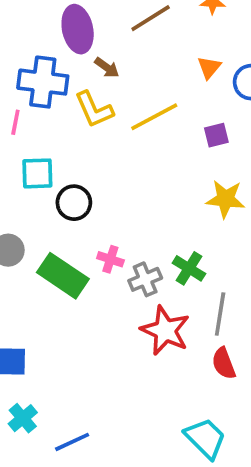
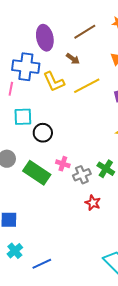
brown arrow: (107, 67) -> (73, 59), moved
red star: (165, 330) -> (93, 203), size x0.6

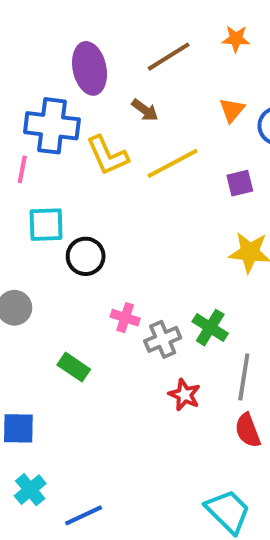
green rectangle: (37, 173) -> (74, 367), moved, size x0.6

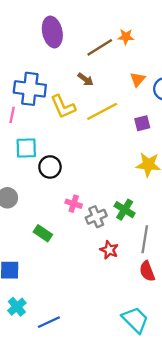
orange star: (236, 39) -> (126, 37), moved
purple ellipse: (90, 68) -> (52, 32), moved

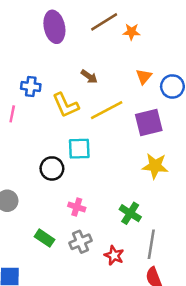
brown line: (100, 47) -> (104, 22), moved
blue cross: (30, 89) -> (31, 86), size x0.6
purple square: (142, 123) -> (149, 123), size x1.6
cyan square: (26, 148) -> (79, 149), moved
gray cross: (96, 217) -> (80, 242), moved

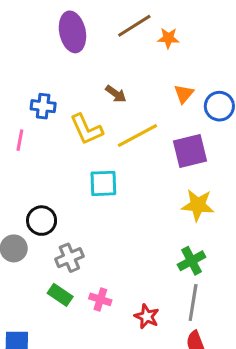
black circle: (52, 168) -> (42, 221), moved
pink cross: (77, 207) -> (100, 299), moved
green cross: (130, 213) -> (192, 261), moved, turned 30
gray cross: (80, 242) -> (69, 258), moved

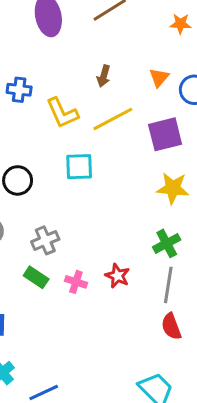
orange star: (168, 38) -> (180, 24), moved
brown arrow: (116, 94) -> (104, 76), moved, turned 70
black circle: (42, 221) -> (18, 180), moved
red star: (147, 316) -> (117, 276), moved

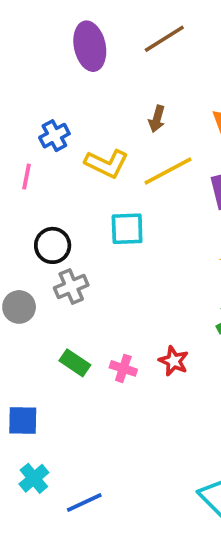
blue cross: (19, 90) -> (54, 136), turned -35
yellow L-shape: (62, 113) -> (107, 164), turned -40
gray cross: (45, 240) -> (71, 286), moved

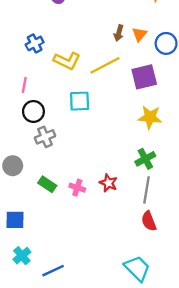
brown arrow: (157, 119) -> (119, 33), moved
pink line: (26, 177) -> (24, 85), moved
gray circle: (19, 307) -> (13, 166), moved

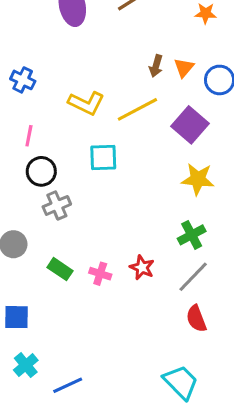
blue cross: (35, 43) -> (23, 80), moved, turned -36
purple square: (144, 77) -> (190, 125), turned -35
gray line: (146, 190) -> (193, 277), turned 35

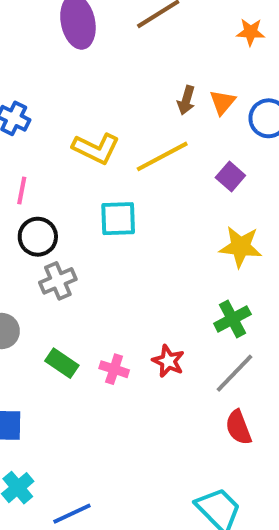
purple square: (190, 125) -> (230, 176), size x0.6

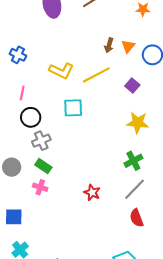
red star: (168, 361) -> (92, 193), moved
green rectangle: (62, 363) -> (43, 166), moved
pink cross: (114, 369) -> (40, 187), moved

